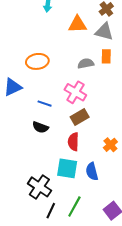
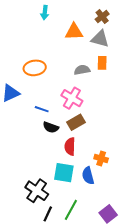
black semicircle: (40, 127) -> (51, 127), moved
orange cross: (110, 145) -> (101, 159), moved, turned -32

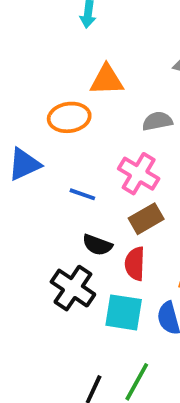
orange triangle: (74, 32) -> (107, 80), moved
black semicircle: (51, 127) -> (97, 245), moved
black cross: (37, 191) -> (73, 288), moved

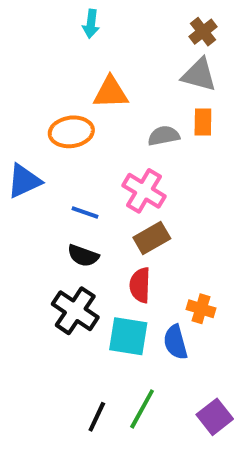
black semicircle: (97, 245) -> (83, 256), moved

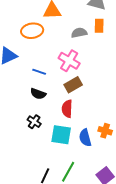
orange cross: (201, 309) -> (105, 131), moved
black cross: (75, 311) -> (34, 122), size x0.6

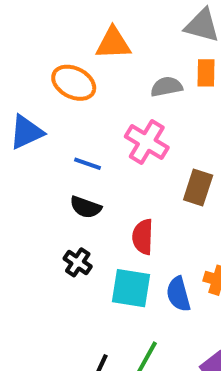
orange ellipse: (32, 31) -> (74, 83), turned 35
brown rectangle: (73, 85) -> (198, 187), moved, turned -42

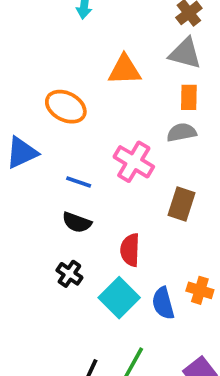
orange triangle: (113, 43) -> (125, 70), moved
gray semicircle: (167, 87) -> (182, 132), moved
cyan square: (131, 288) -> (119, 298), turned 36

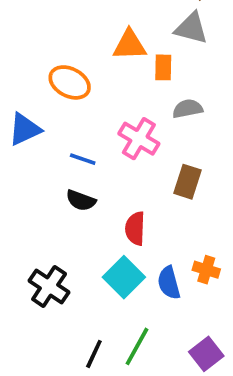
orange rectangle: (189, 97) -> (163, 67), moved
black cross: (69, 274) -> (49, 286), moved, size x1.5

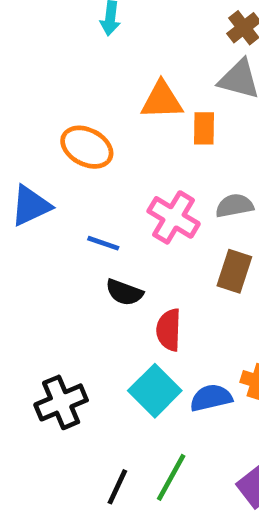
gray semicircle: (188, 109) -> (234, 206), moved
black semicircle: (81, 200) -> (124, 292), moved
blue semicircle: (169, 283) -> (211, 398), turned 92
black cross: (49, 286) -> (61, 402), turned 33

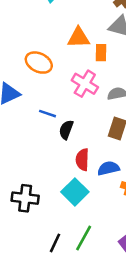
pink cross: (174, 217) -> (85, 84), moved
black semicircle: (124, 292) -> (66, 130), moved, turned 90
blue semicircle: (211, 398) -> (108, 168), moved
black cross: (61, 402) -> (25, 198), turned 30

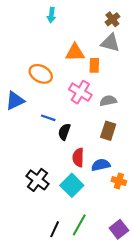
black cross: (25, 198) -> (37, 180), moved, turned 30

